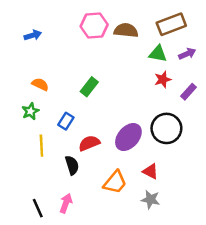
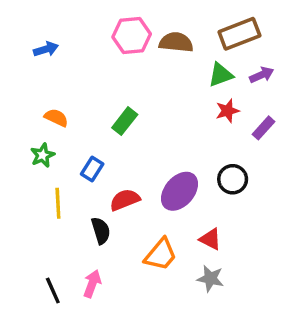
green triangle: (158, 54) -> (221, 75), turned -30
black circle: (166, 128) -> (233, 179), size x0.7

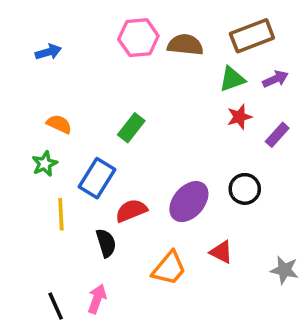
blue rectangle: (92, 169) -> (97, 178), size x1.5
gray star: (210, 279) -> (284, 270), moved

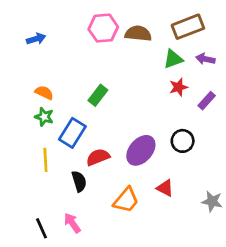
purple arrow: (275, 79) -> (205, 59), turned -144
green star: (45, 164) -> (44, 117), moved, turned -30
pink arrow: (97, 299) -> (72, 223), turned -55

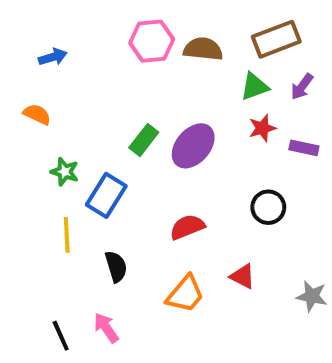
purple arrow: (205, 59) -> (302, 87), turned -66
orange semicircle: (44, 93) -> (37, 114), moved
purple rectangle: (207, 101) -> (304, 148), turned 60
purple ellipse: (141, 150) -> (193, 146), moved
red semicircle: (98, 157) -> (187, 227), moved

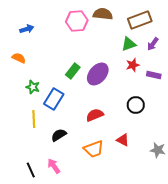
brown semicircle: (203, 49) -> (103, 14), moved
black semicircle: (116, 267) -> (59, 135), turned -105
orange trapezoid: (185, 294) -> (94, 149), turned 30

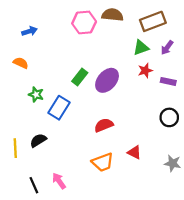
black circle: (136, 105) -> (169, 117), moved
yellow line: (34, 119) -> (15, 148), moved
black semicircle: (59, 135) -> (38, 140), moved

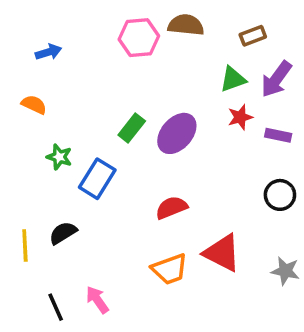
brown rectangle: (153, 21) -> (253, 36), size x0.6
purple arrow: (167, 48) -> (276, 79), size x1.5
red triangle: (134, 152) -> (222, 253), size x1.6

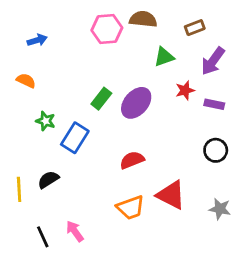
green triangle: (233, 79) -> (164, 57), moved

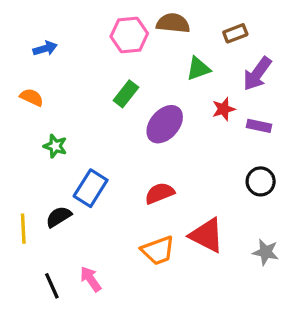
green rectangle: (101, 99) -> (126, 94), moved
blue rectangle: (75, 138) -> (91, 188), moved

